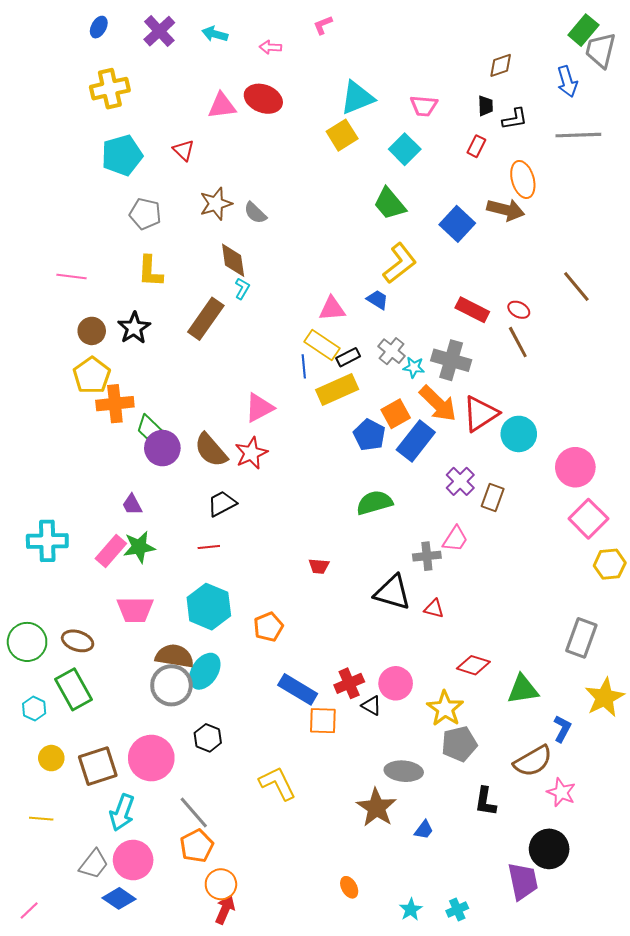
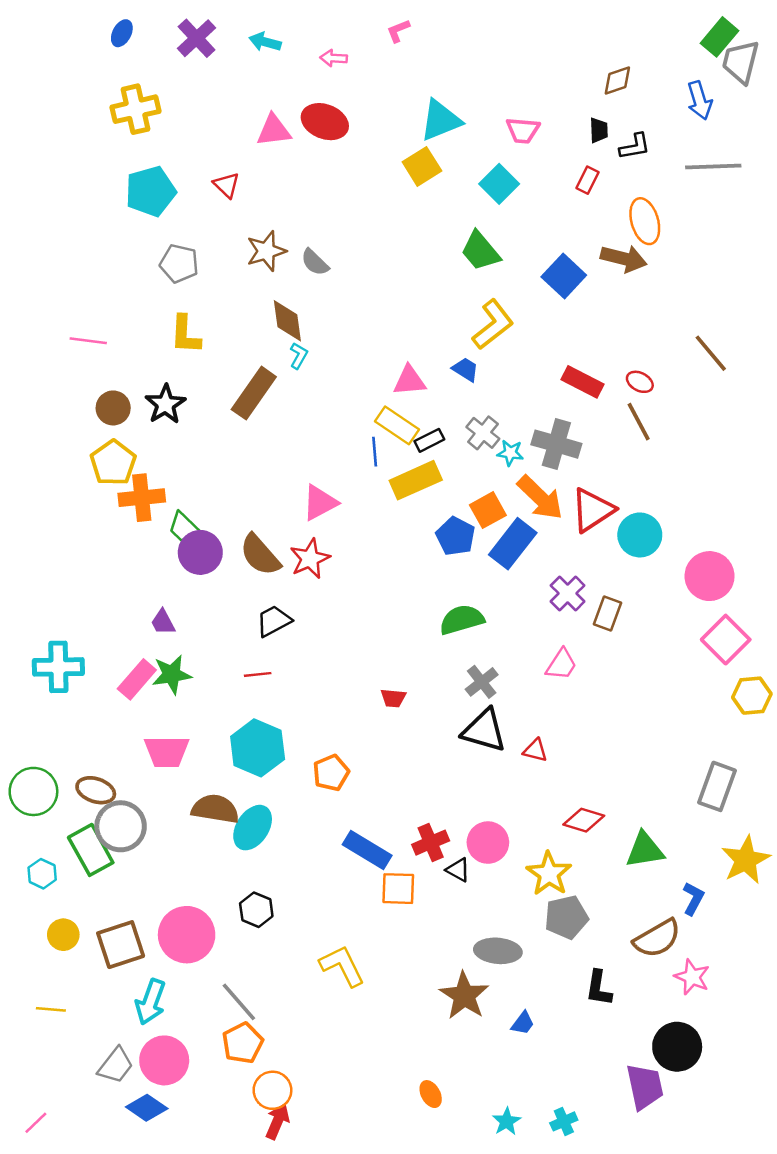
gray cross: (427, 556) -> (482, 682), moved, turned -32
gray circle: (171, 685) -> (121, 826), moved

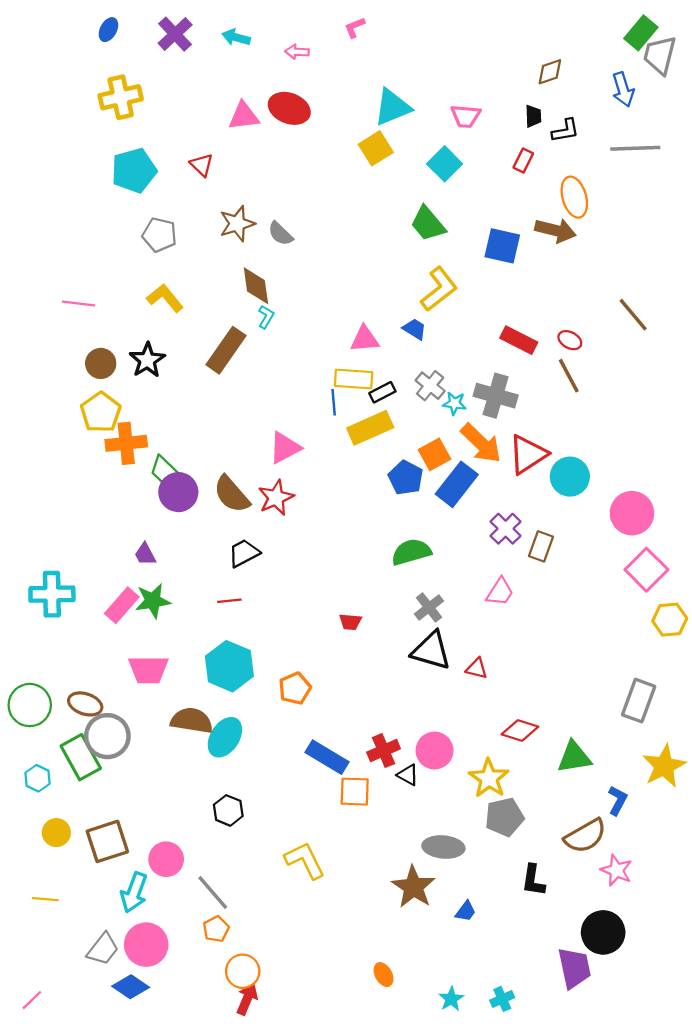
blue square: (564, 276) -> (502, 246), turned -30
yellow L-shape: (185, 335) -> (165, 298), turned 138
yellow rectangle: (397, 425) -> (354, 379), turned -30
pink circle: (187, 935) -> (166, 859), moved, size x0.7
orange pentagon: (243, 1043) -> (216, 929), size x0.7

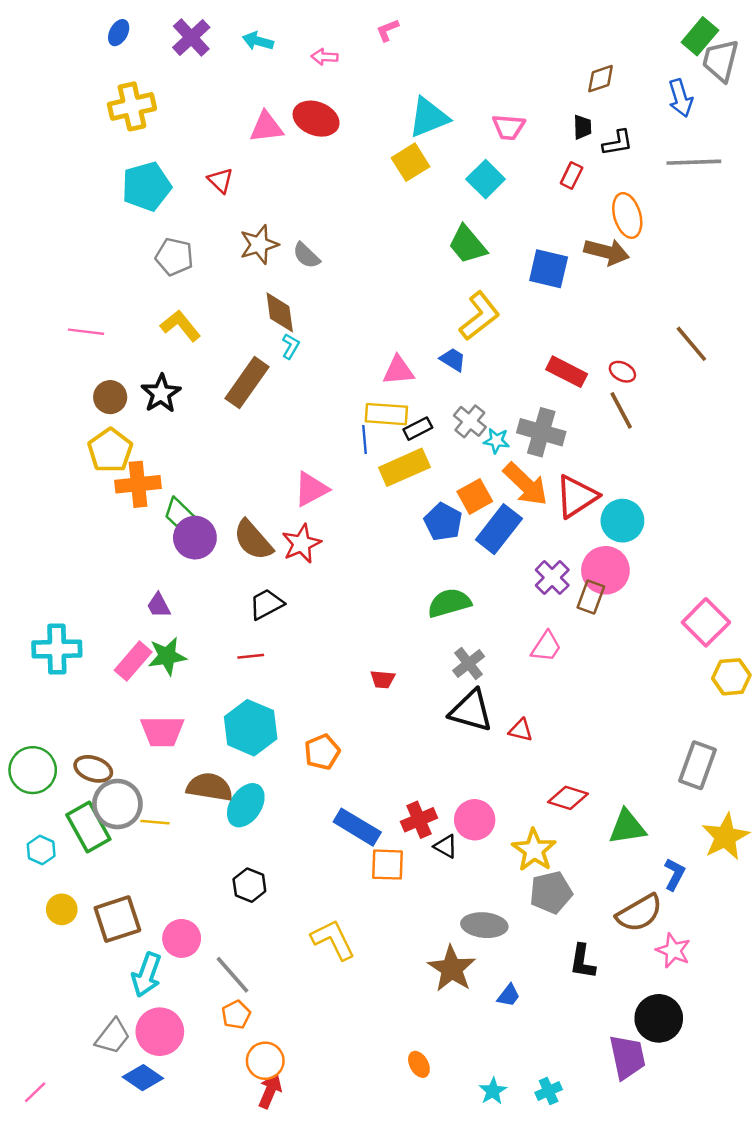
pink circle: (632, 513) -> (605, 570), moved
yellow line: (45, 899) -> (155, 822), moved

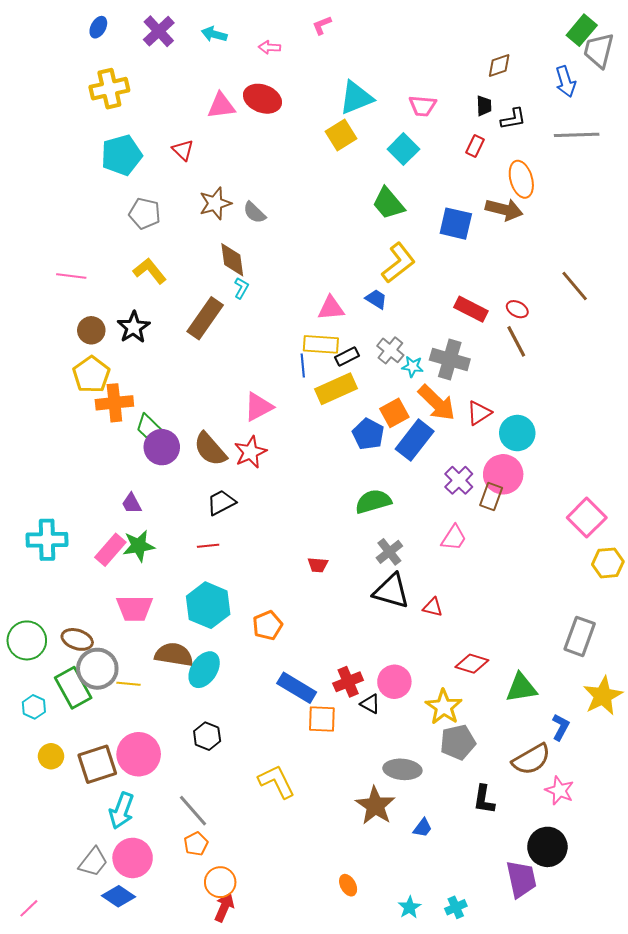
red triangle: (576, 496) -> (479, 413), size x0.7
pink circle: (182, 938) -> (139, 754), moved, size x1.4

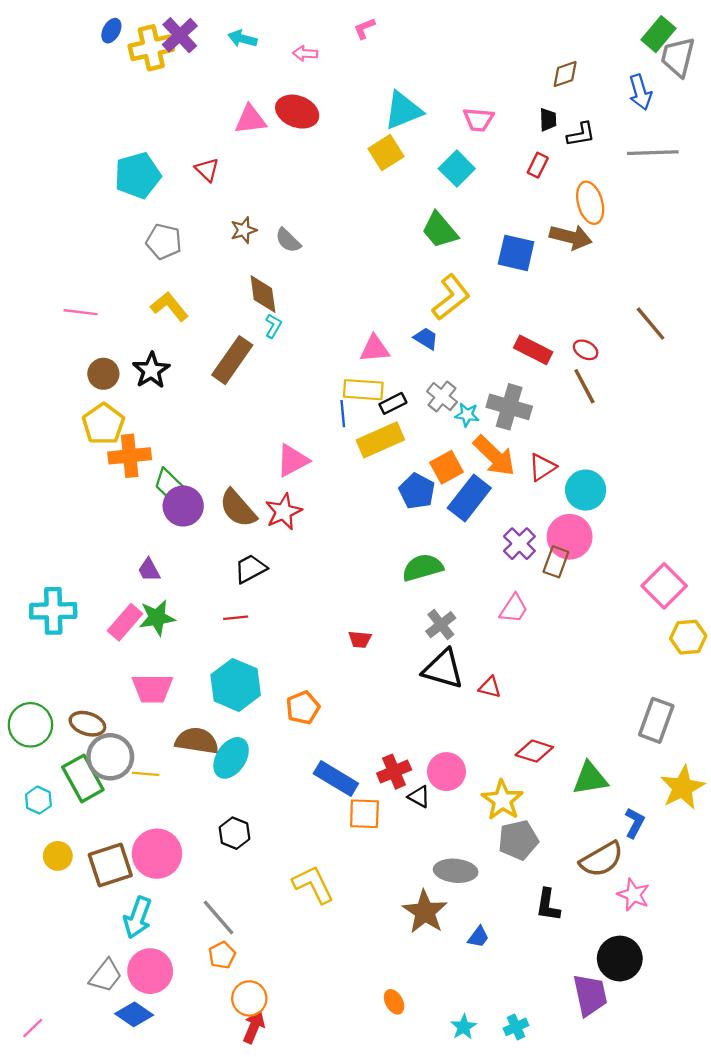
yellow cross: (109, 89) -> (151, 48), moved
brown star: (215, 203) -> (244, 230), size x0.7

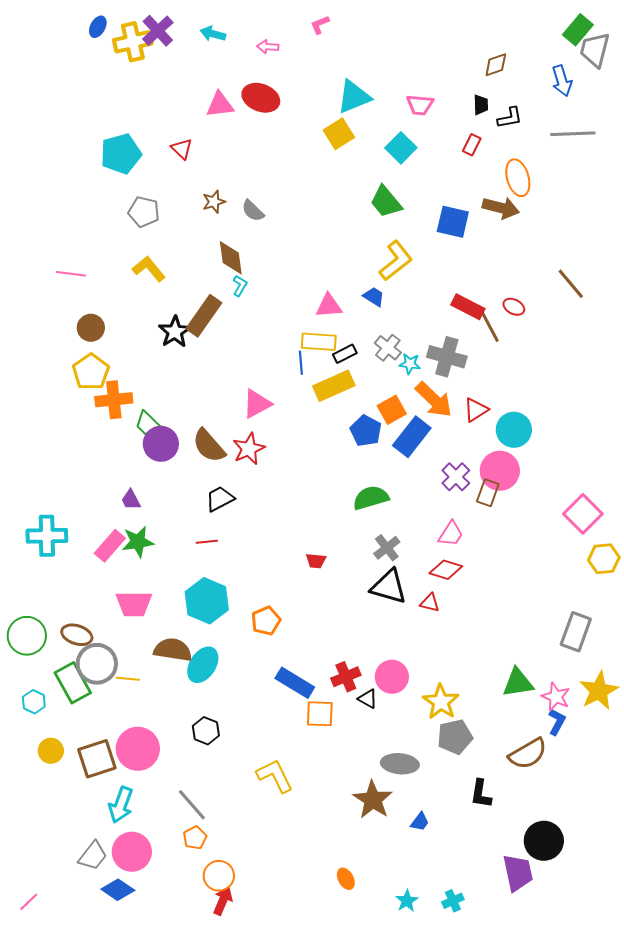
black star: (151, 370) -> (175, 332), moved
brown line: (584, 386) -> (490, 327), moved
red diamond: (534, 751) -> (446, 570), moved
pink star: (633, 895) -> (556, 697), moved

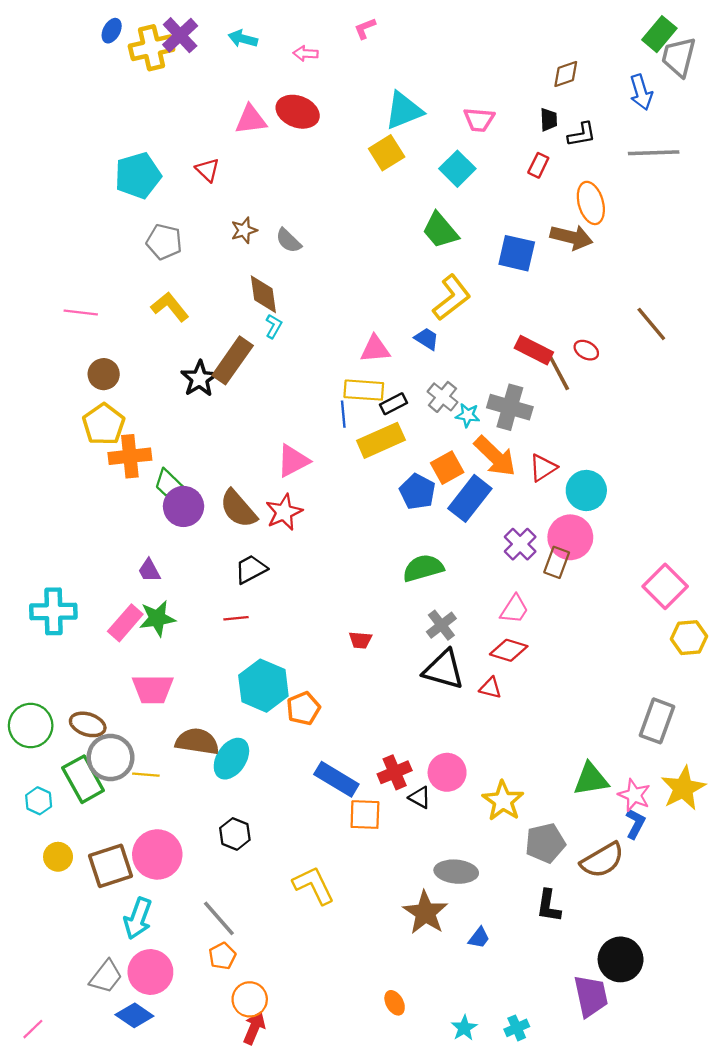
cyan hexagon: (207, 601) -> (263, 686), moved
gray pentagon: (455, 737) -> (545, 843), moved

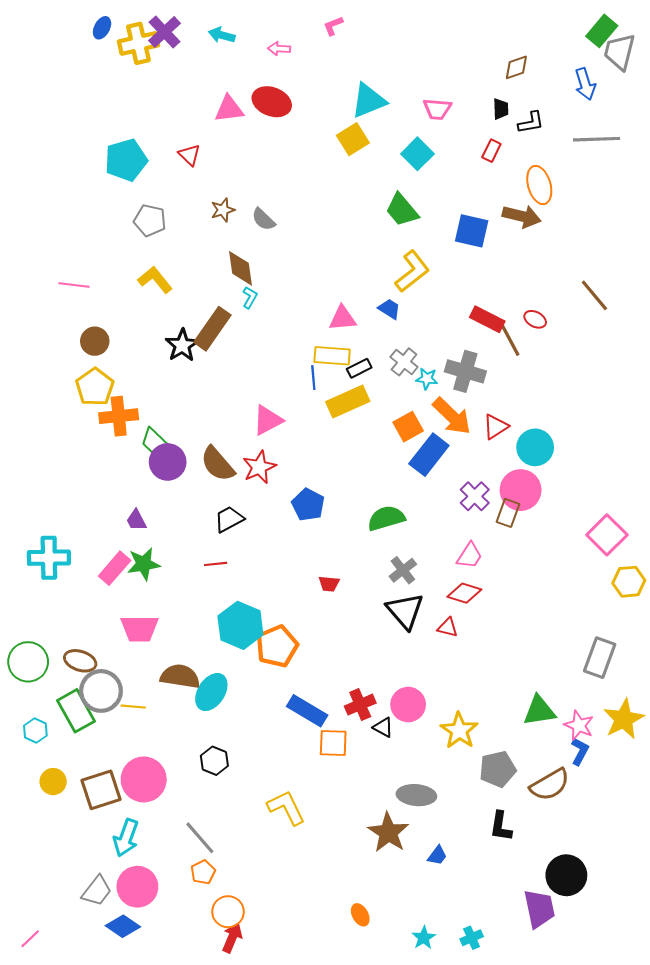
blue pentagon: (417, 492) -> (308, 505), moved
black triangle: (444, 670) -> (405, 611), turned 33
orange pentagon: (303, 708) -> (277, 646), size x1.4

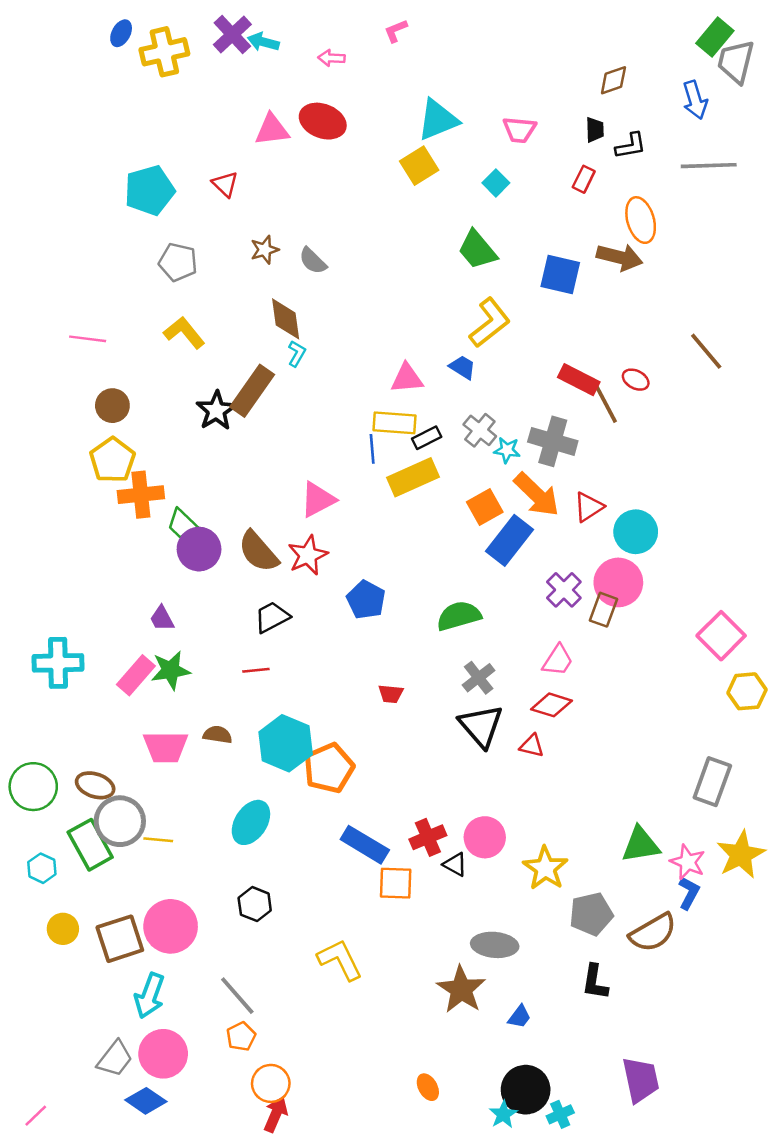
purple cross: (164, 32) -> (232, 34), moved
cyan square: (417, 154) -> (496, 183), size x0.7
brown semicircle: (180, 676) -> (218, 735), moved, size x0.6
black circle: (566, 875) -> (526, 1090), moved

